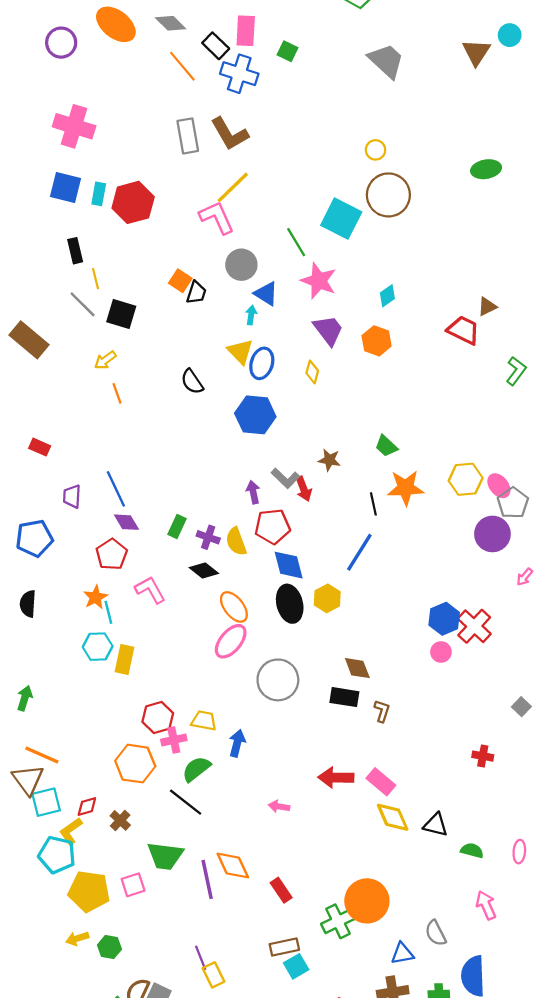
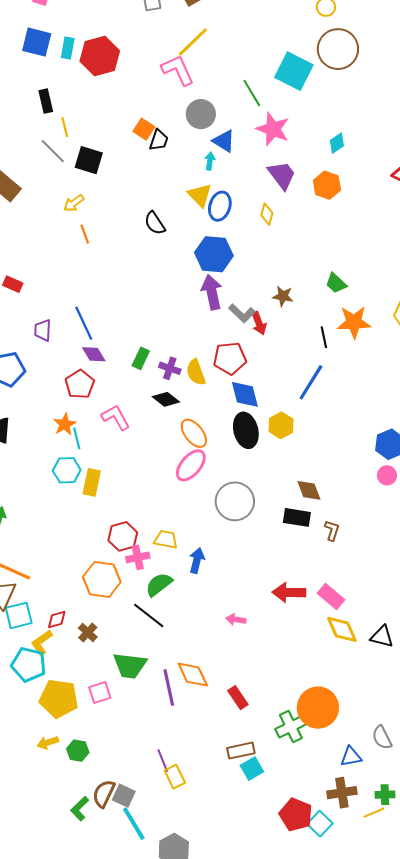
purple arrow: (253, 492) -> (212, 292), moved, size x1.6

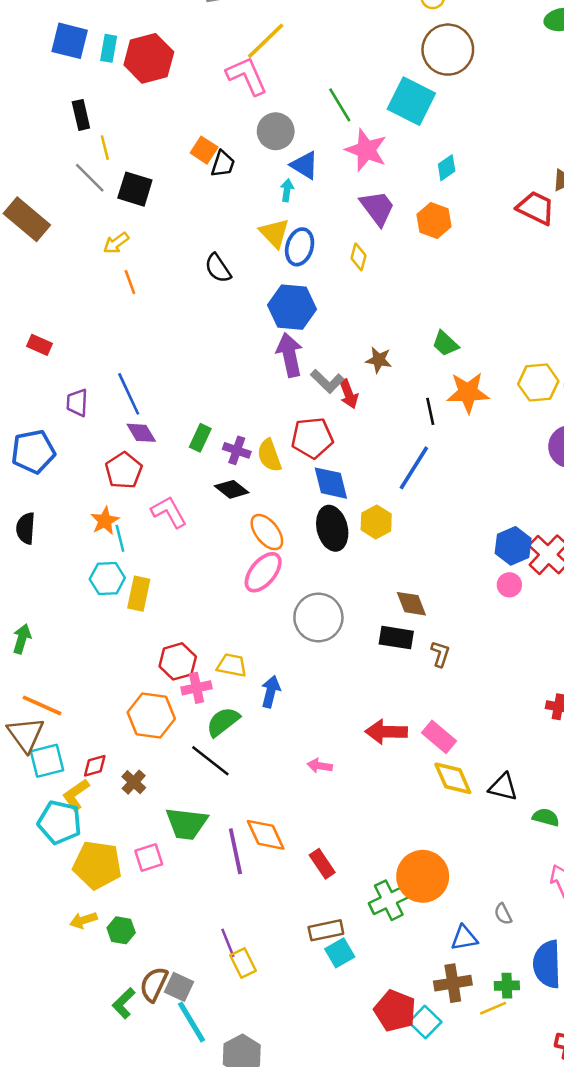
cyan square: (294, 71) -> (411, 101), moved
gray semicircle: (382, 738) -> (503, 914), size x0.7

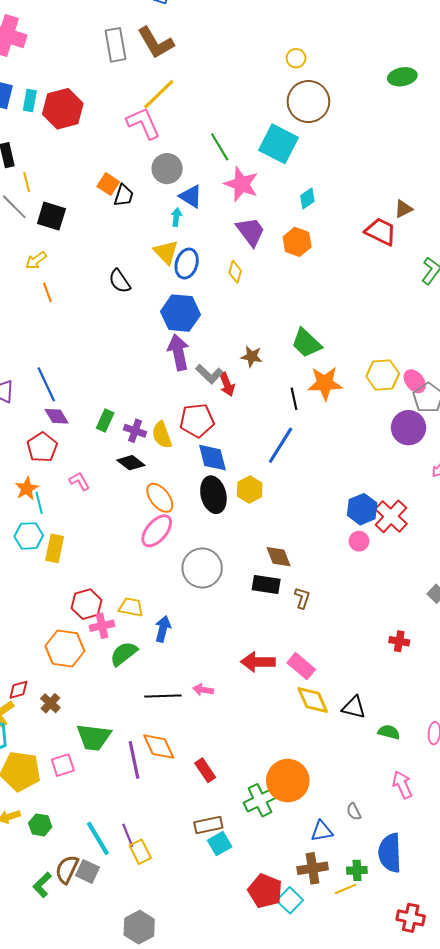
green trapezoid: (445, 344) -> (306, 343), size x1.4
pink L-shape: (169, 512) -> (79, 481), size x0.7
black line: (210, 761) -> (163, 696), moved, turned -40
cyan line: (192, 1022) -> (98, 838), moved

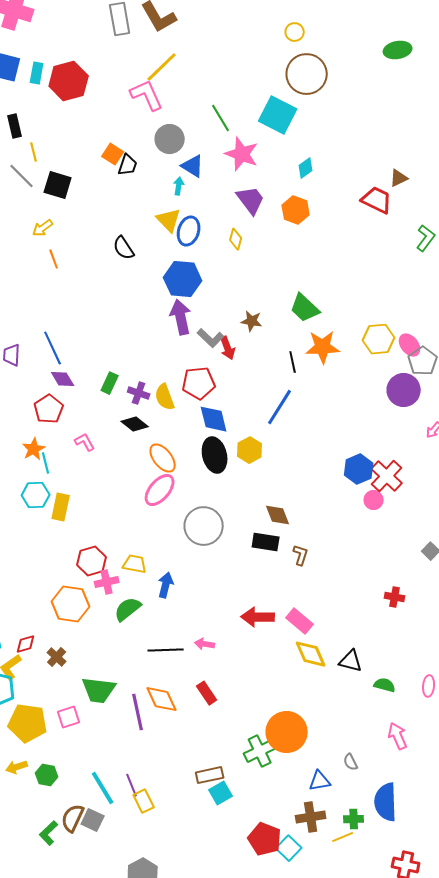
pink circle: (359, 541) -> (374, 500), moved
red rectangle: (205, 770) -> (207, 693), moved

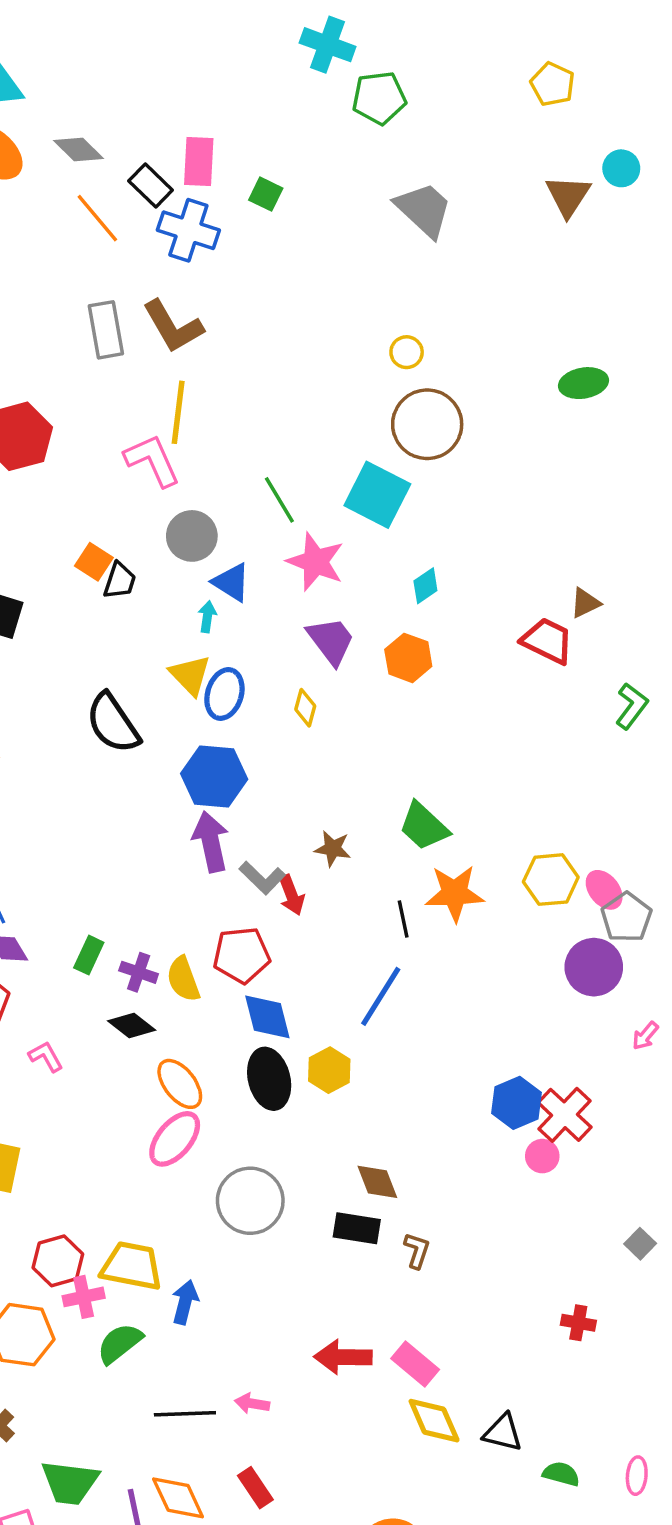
yellow line: (162, 67) -> (178, 412), turned -39
black semicircle: (124, 248) -> (113, 723), size x1.5
yellow trapezoid: (135, 564) -> (132, 1266), size x1.5

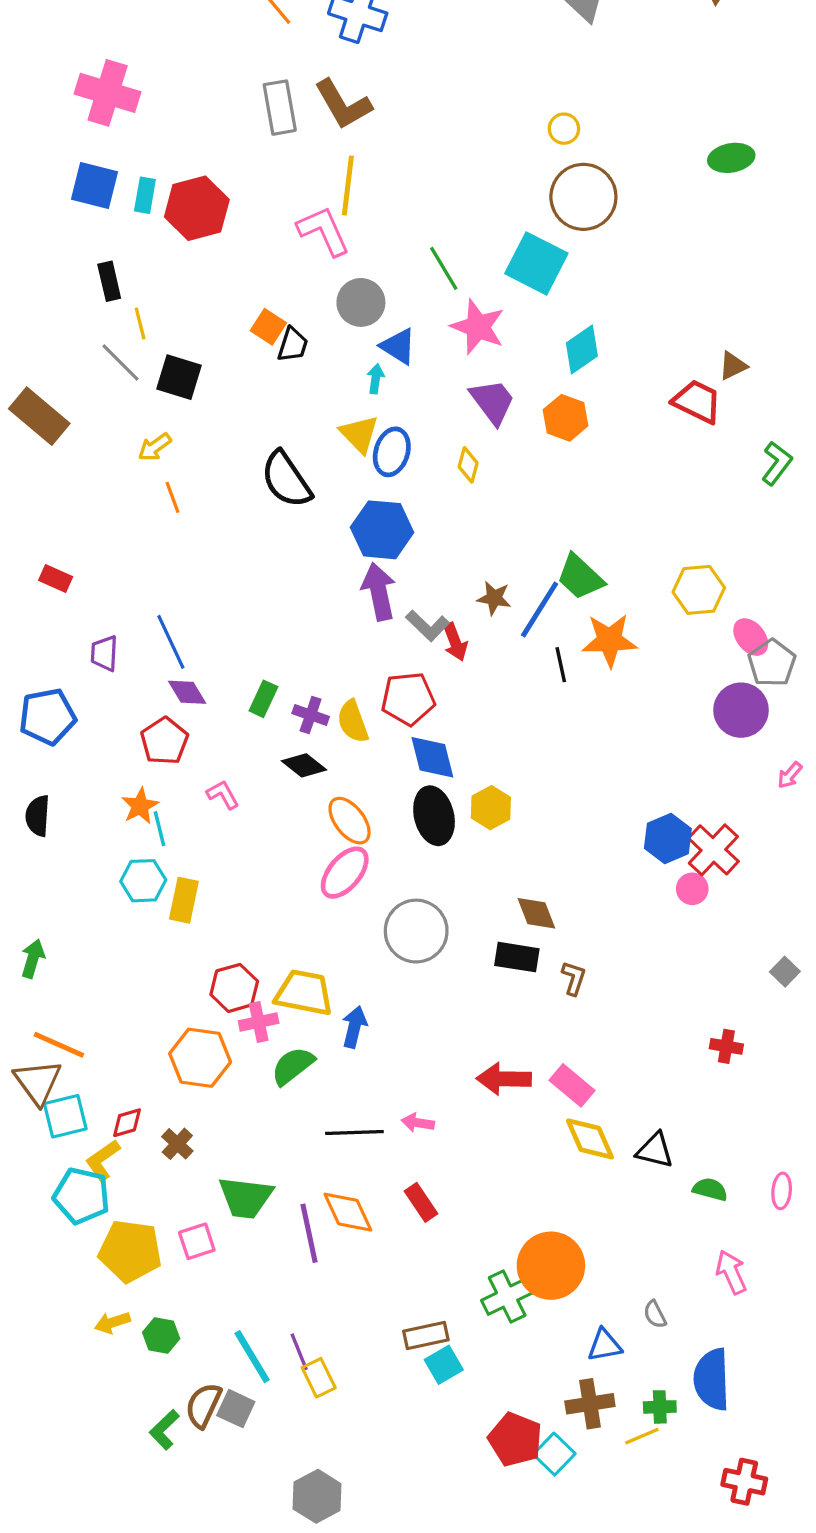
cyan diamond: (425, 586) -> (582, 350), size x1.4
yellow hexagon: (551, 880) -> (699, 590), moved
blue line: (381, 996) -> (540, 609), moved

